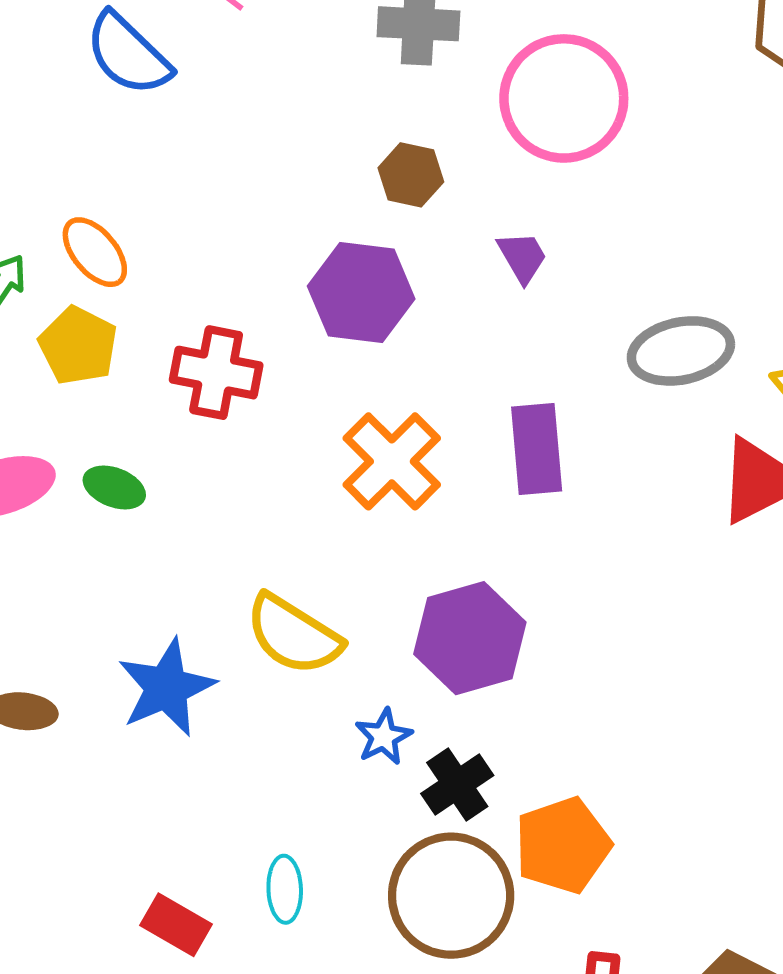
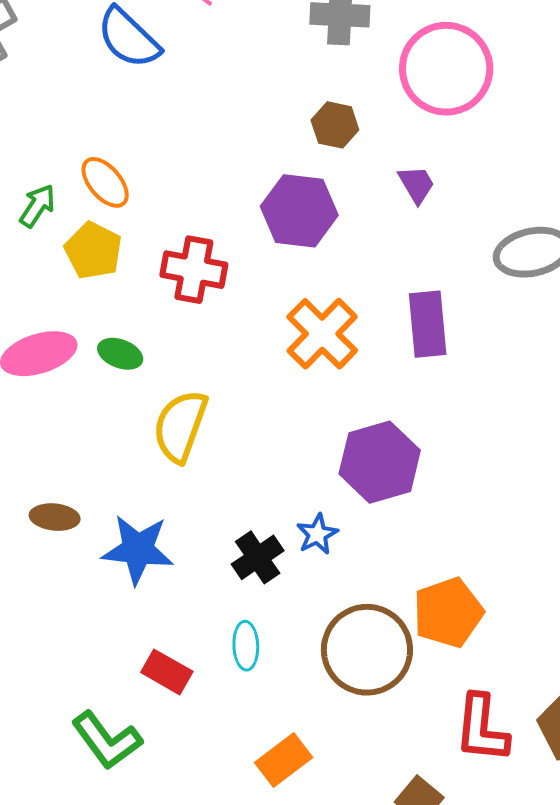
yellow semicircle: (293, 635) -> (180, 426), moved, turned 78
blue star: (166, 688) -> (138, 549), moved, turned 30
black cross: (457, 784) -> (258, 557), moved

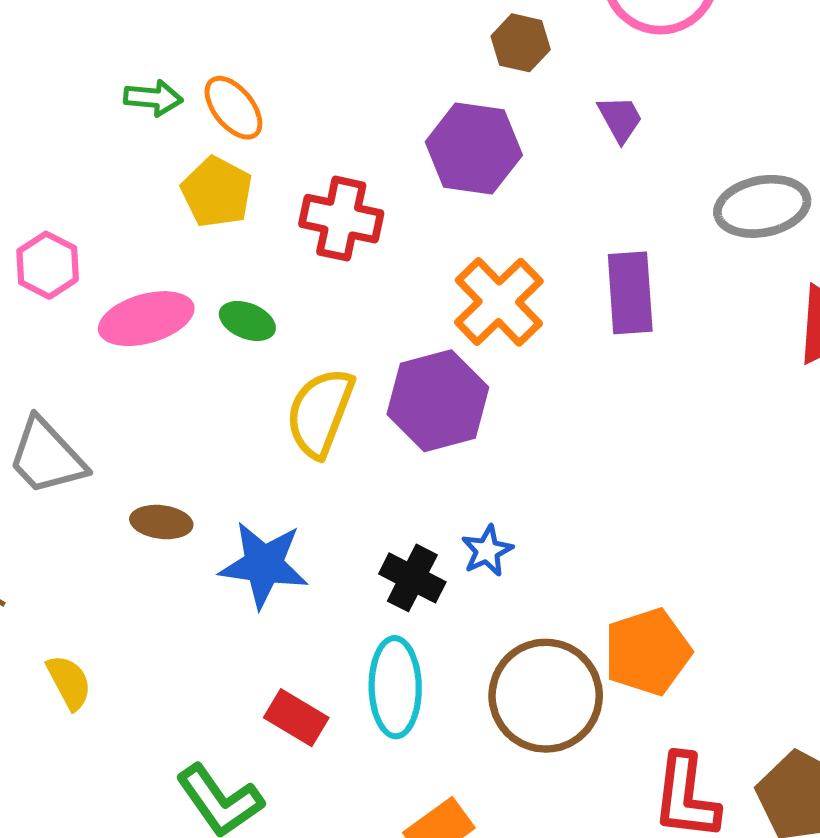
green arrow: (37, 206) -> (153, 98), moved, turned 60
purple hexagon: (380, 462) -> (438, 401), moved
black cross: (258, 557) -> (412, 578), turned -30
cyan ellipse: (246, 646) -> (395, 687), size x1.6

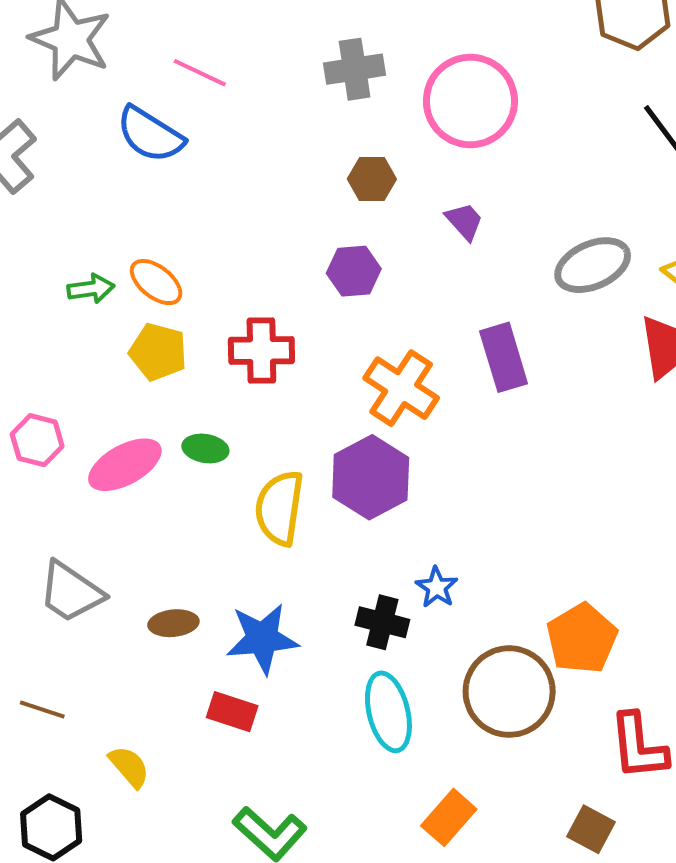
purple hexagon: (474, 148) -> (354, 271), size x0.7
red rectangle: (296, 718) -> (232, 712), moved

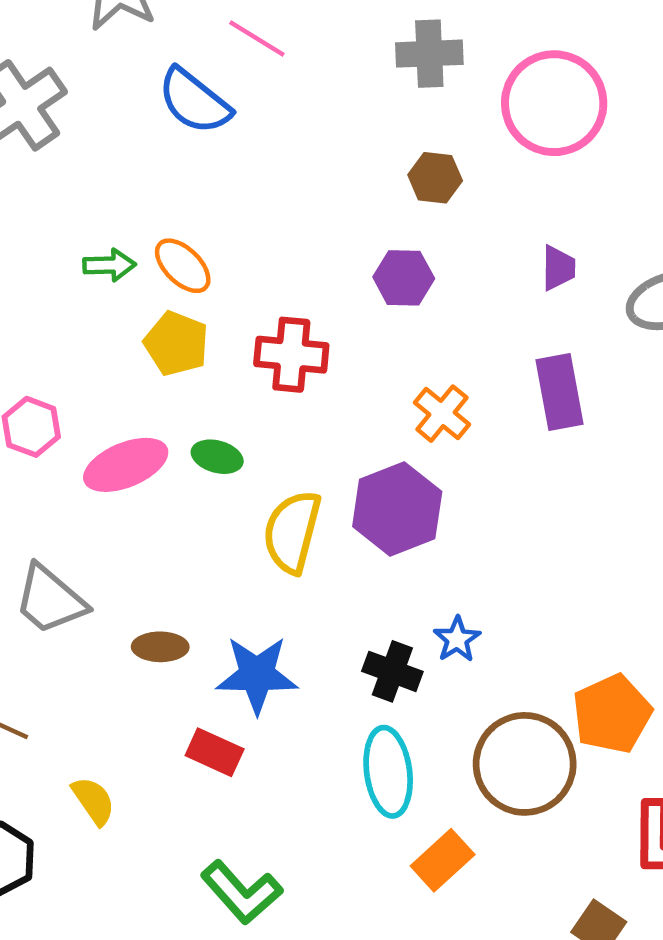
purple trapezoid: (464, 221) -> (558, 268), moved, turned 36
orange cross: (401, 388) -> (442, 414), size x0.7
orange rectangle: (449, 817) -> (443, 860), moved

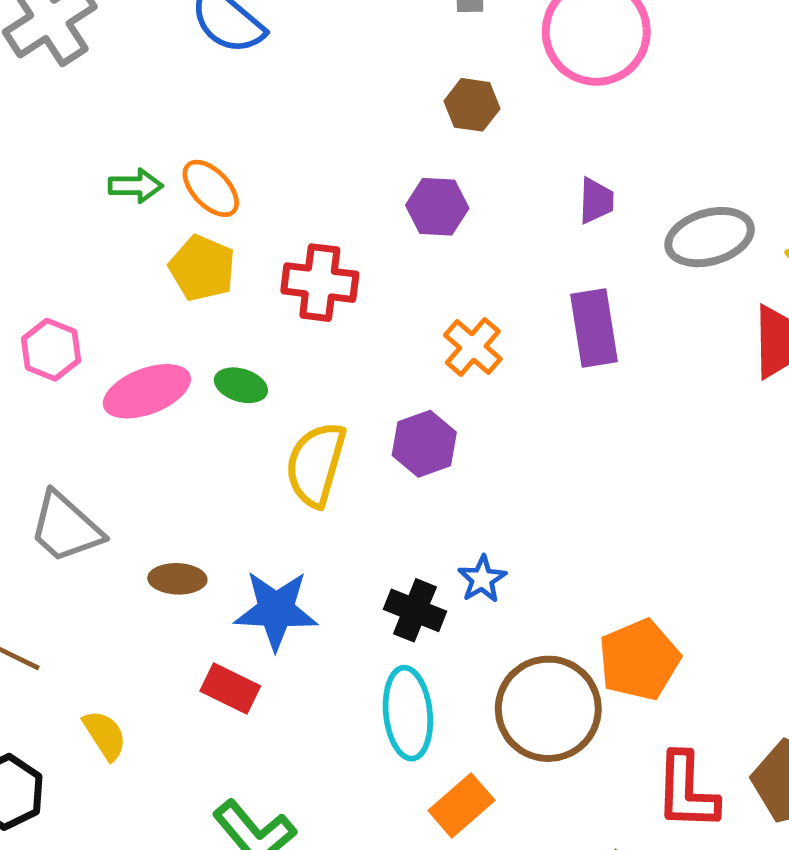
purple hexagon: (397, 509) -> (424, 444), size x0.7

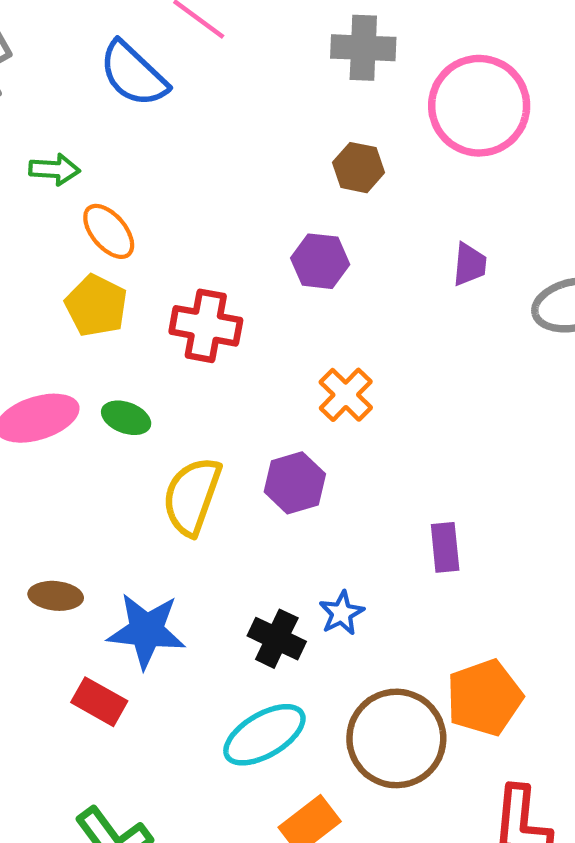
green arrow: (136, 186) -> (54, 169), moved
purple rectangle: (594, 328) -> (445, 547), moved, size x0.7
cyan ellipse: (408, 713) -> (264, 735), turned 62

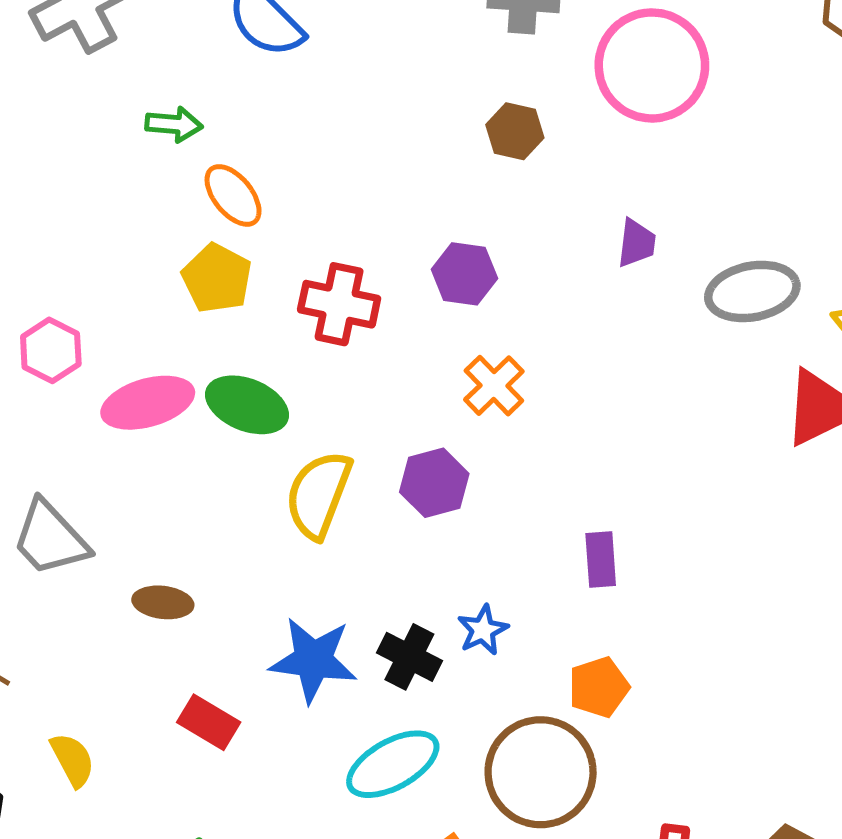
purple hexagon: (320, 261) -> (464, 274), moved
green ellipse: (126, 418) -> (247, 405), size x1.5
blue star: (146, 631) -> (313, 660), moved
orange pentagon: (484, 698) -> (599, 687), moved, size x0.7

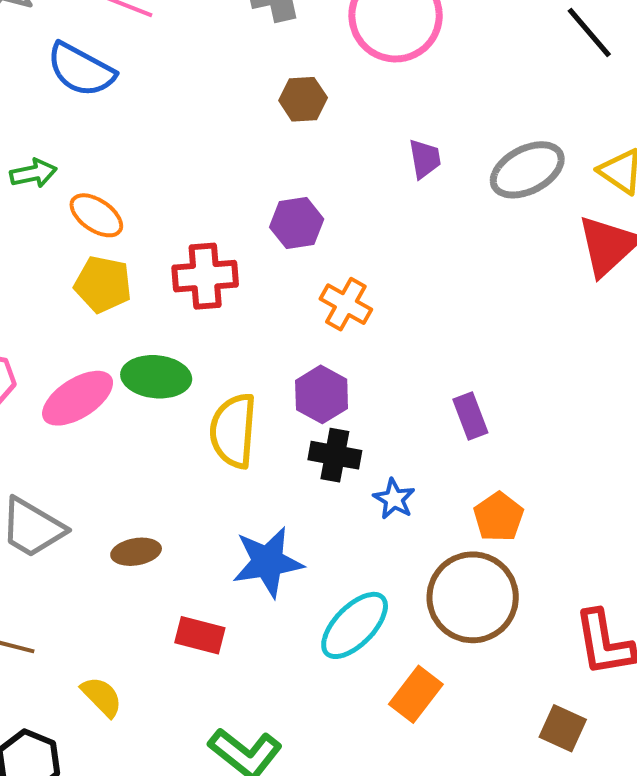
black cross: (409, 657) -> (335, 455), moved

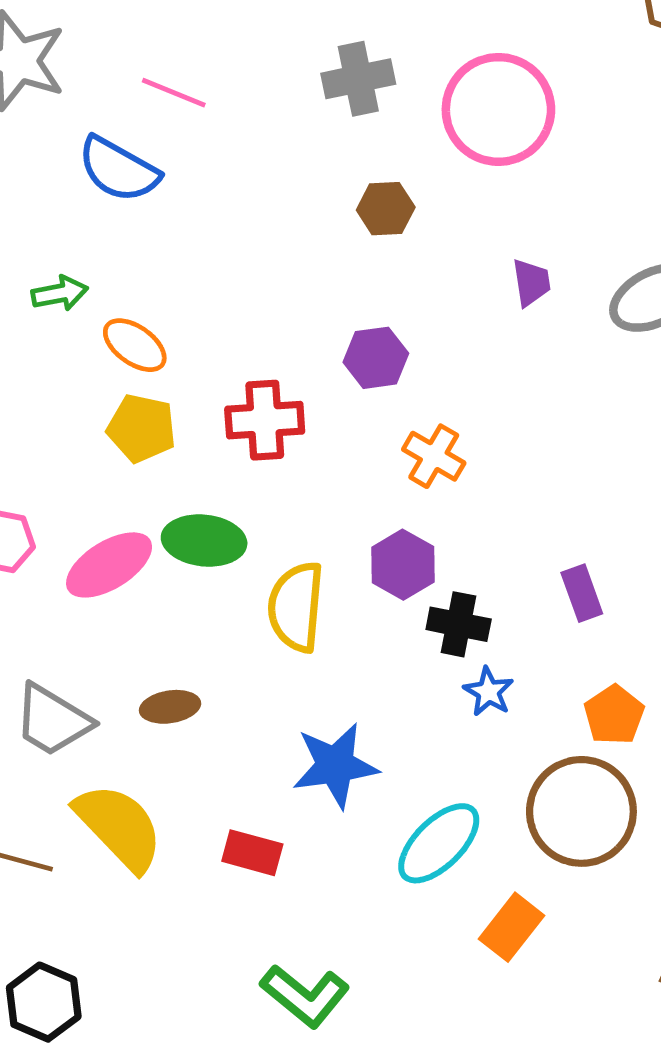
black cross: (335, 455) -> (459, 624), moved
brown ellipse: (136, 552) -> (170, 707), moved
yellow semicircle: (102, 697) -> (119, 827), moved, size x1.8

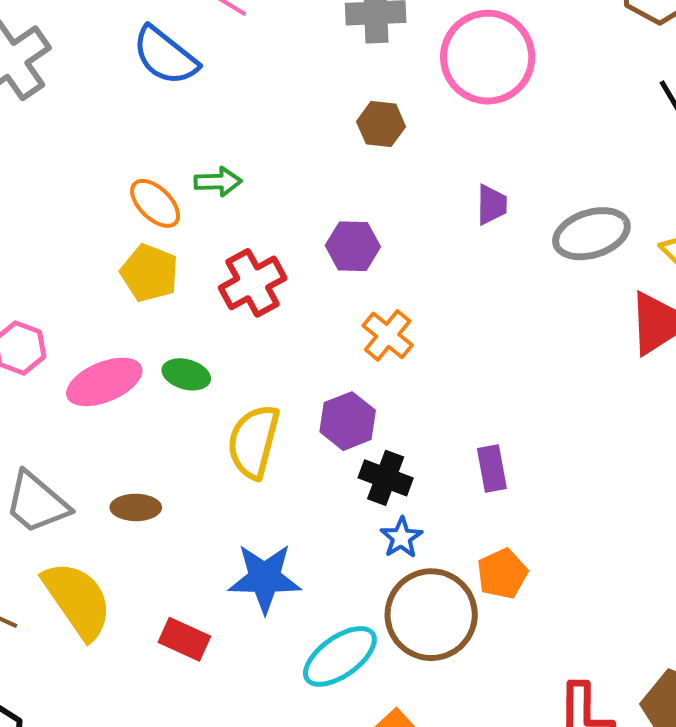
green arrow: (60, 293) -> (218, 182), moved
red cross: (265, 420) -> (253, 283), turned -34
green ellipse: (204, 541) -> (186, 374), size x0.7
brown circle: (581, 811) -> (431, 615), moved

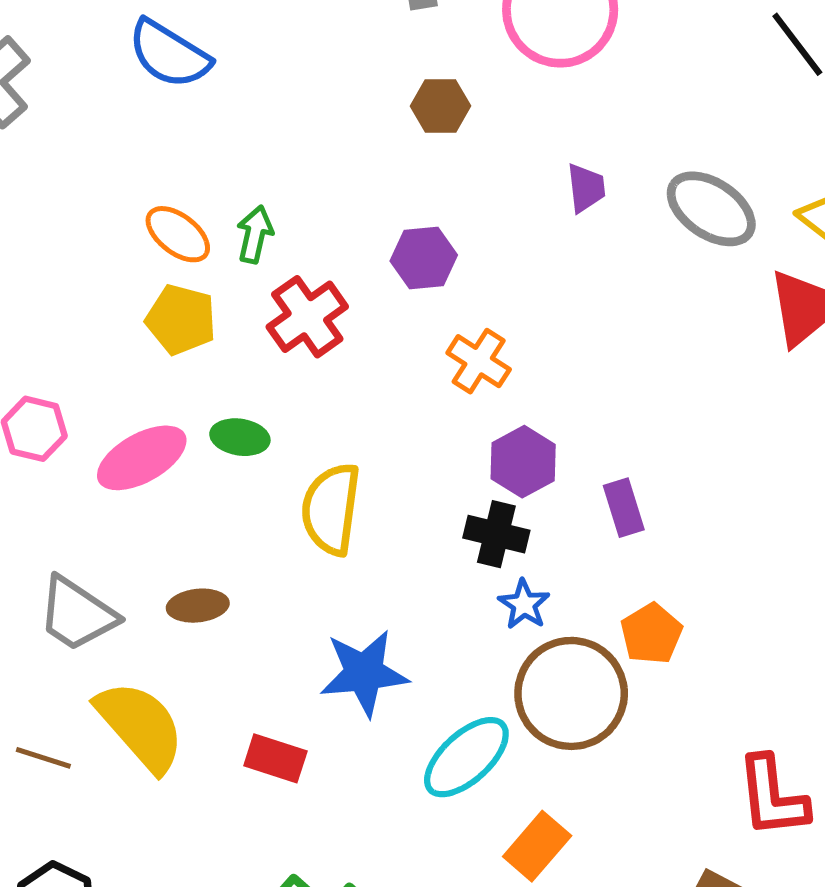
green arrow: (218, 182) -> (255, 234), moved, turned -69
gray ellipse: (591, 234) -> (711, 209), turned 58
purple hexagon: (348, 421) -> (523, 462), moved

